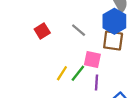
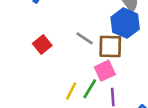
brown square: (113, 40) -> (110, 46), moved
pink square: (92, 59) -> (105, 71), turned -30

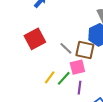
gray line: (85, 38) -> (66, 48), moved
red square: (42, 44) -> (35, 39), size x1.5

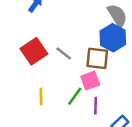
gray line: (66, 48) -> (64, 54), moved
yellow line: (50, 77) -> (41, 96), moved, turned -32

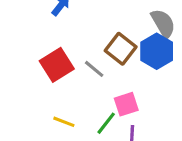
brown square: (97, 58) -> (121, 49), moved, turned 30
yellow line: (41, 96) -> (64, 122), turned -70

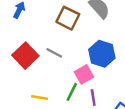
brown square: (121, 49) -> (68, 18), moved
blue hexagon: (157, 51) -> (102, 54), moved

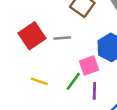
gray line: (54, 53) -> (62, 38), turned -42

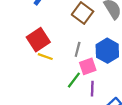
gray line: (62, 38) -> (78, 49), moved, turned -72
yellow line: (39, 81) -> (45, 57), moved

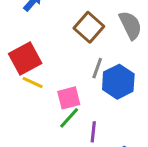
gray line: (78, 49) -> (97, 68), moved
pink square: (88, 66) -> (69, 98), moved

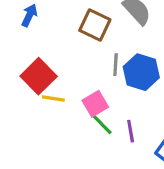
green line: (69, 118) -> (102, 124), turned -70

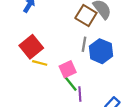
brown square: (95, 25) -> (86, 15), moved
purple line: (131, 131) -> (80, 94), moved

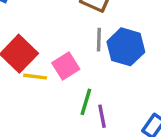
pink square: (68, 69) -> (66, 66), moved
green line: (71, 84) -> (86, 102), turned 63

